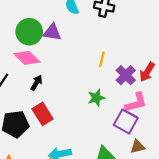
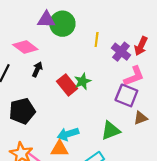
green circle: (29, 32) -> (62, 24), moved
green star: (96, 98) -> (83, 81), moved
red rectangle: (43, 114) -> (67, 85), moved

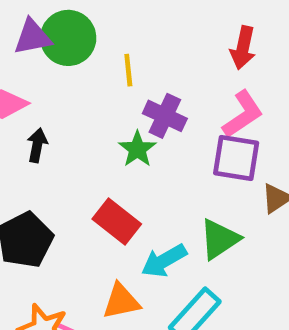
yellow line: (97, 40) -> (128, 70), moved
purple cross: (121, 52) -> (165, 116), moved
red rectangle: (67, 85) -> (117, 221), moved
cyan arrow: (68, 134) -> (164, 261), moved

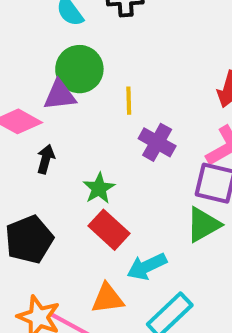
purple triangle: (32, 37) -> (60, 95), moved
green star: (137, 149) -> (99, 188), moved
green triangle: (219, 239) -> (203, 225), moved

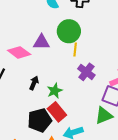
green circle: (79, 69) -> (69, 31), moved
black arrow: (46, 159) -> (34, 83), moved
black pentagon: (29, 239) -> (40, 120), moved

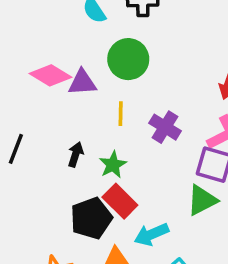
yellow line: (75, 49) -> (121, 114), moved
pink diamond: (19, 52) -> (50, 75), moved

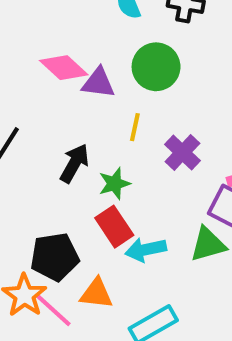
black arrow: (76, 154) -> (74, 163), size x1.4
black pentagon: (91, 218) -> (55, 257), moved
cyan arrow: (151, 234) -> (146, 250), moved

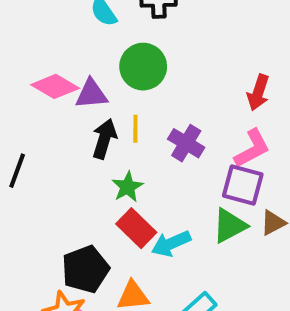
black arrow: (74, 163) -> (104, 139), moved

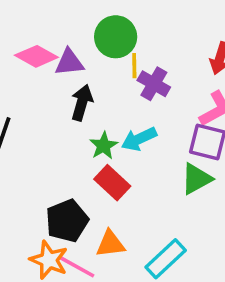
yellow line: (135, 129) -> (134, 66), moved
purple cross: (186, 143) -> (154, 84), moved
cyan arrow: (171, 244) -> (139, 139), moved

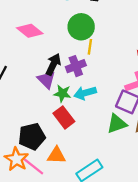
purple triangle: (69, 62) -> (46, 80), moved, turned 42
purple cross: (154, 84) -> (76, 66), moved, turned 30
green star: (104, 146) -> (62, 93), turned 30

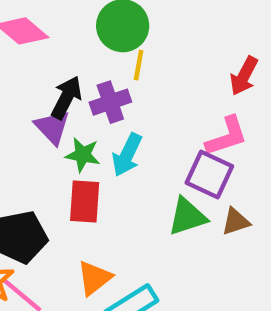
cyan arrow: (85, 93) -> (127, 155), turned -50
red rectangle: (64, 117) -> (85, 202), turned 40
orange triangle: (56, 155) -> (94, 278), moved, turned -42

